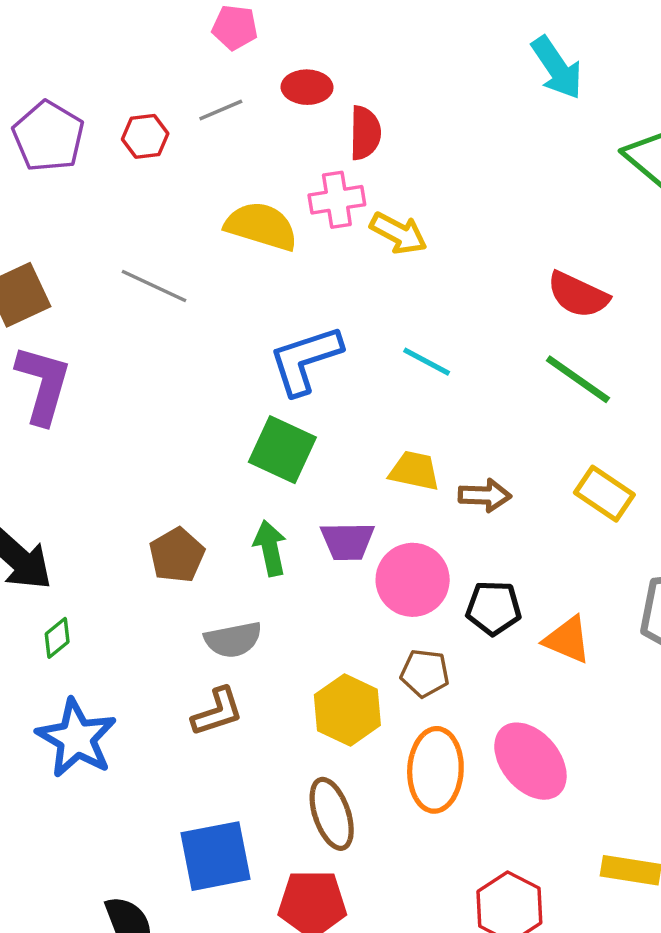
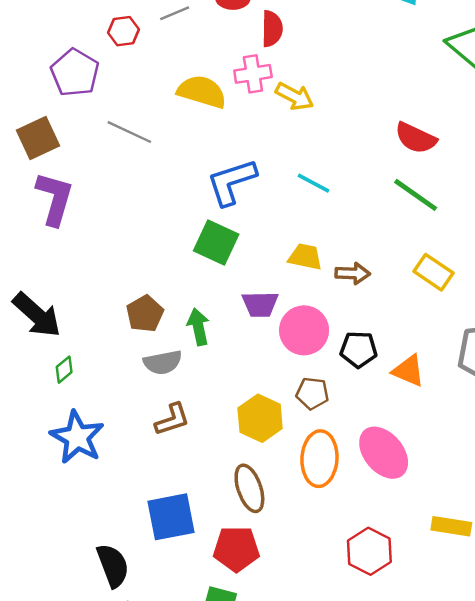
purple pentagon: (48, 136) -> (75, 73), moved
green arrow: (270, 548) -> (198, 327), moved
gray semicircle: (233, 640) -> (163, 362), moved

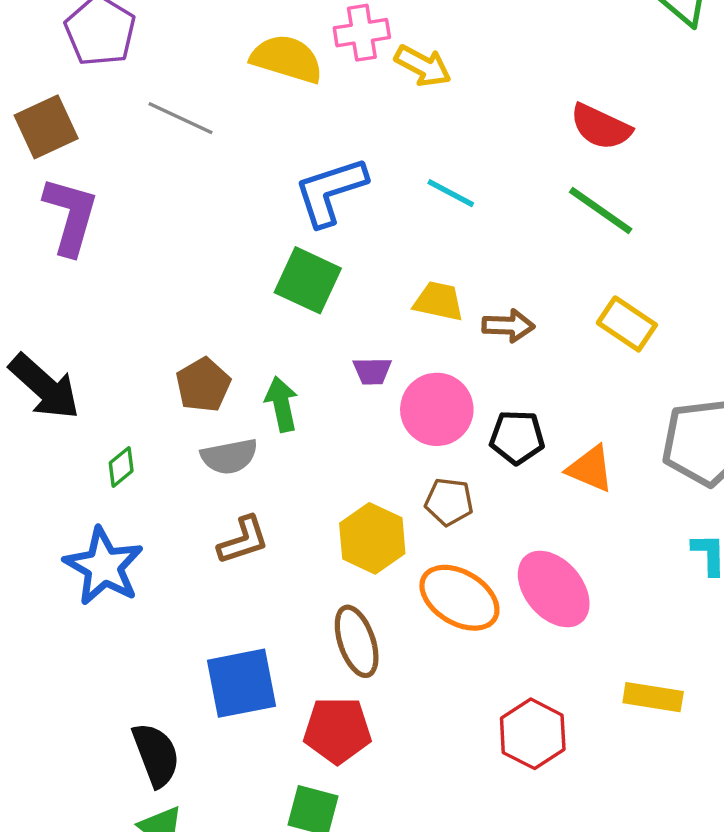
purple trapezoid: (260, 304) -> (372, 371), size x0.7
green diamond: (64, 370) -> (121, 467), moved
orange ellipse: (319, 459) -> (459, 598), turned -62

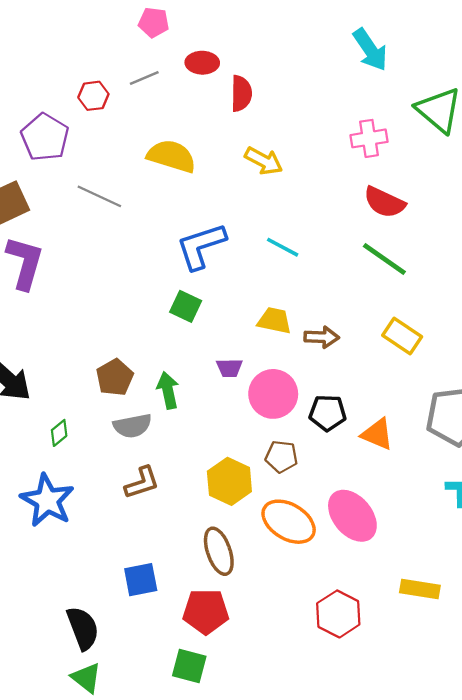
pink cross: (362, 33) -> (369, 138), moved
green square: (308, 280) -> (186, 306), size x0.7
blue square: (241, 683) -> (141, 580), size x0.7

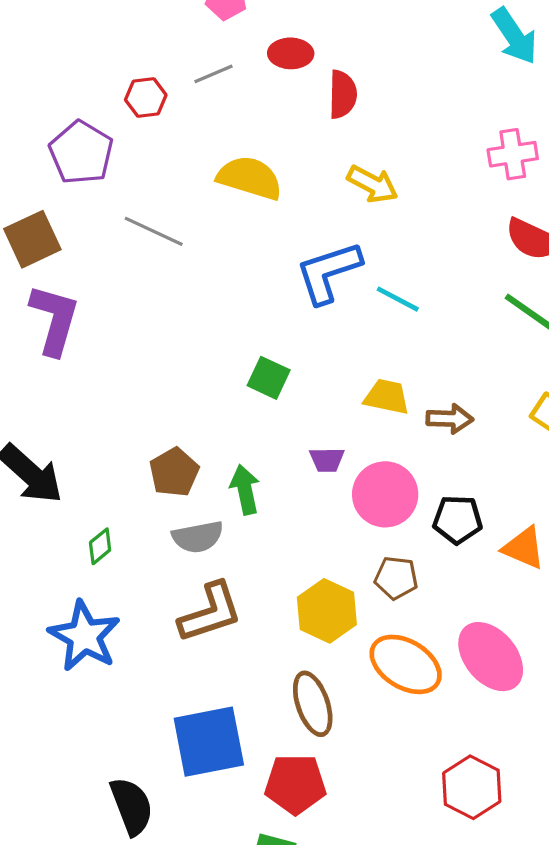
blue L-shape: (201, 246) -> (328, 272), moved
brown L-shape: (142, 483) -> (210, 612), size x1.4
blue square: (141, 580) -> (209, 742), size x1.6

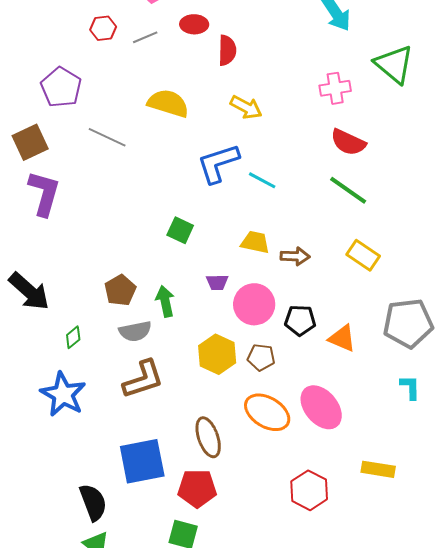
red hexagon: (146, 97) -> (103, 28), moved
yellow hexagon: (327, 611) -> (217, 354), moved

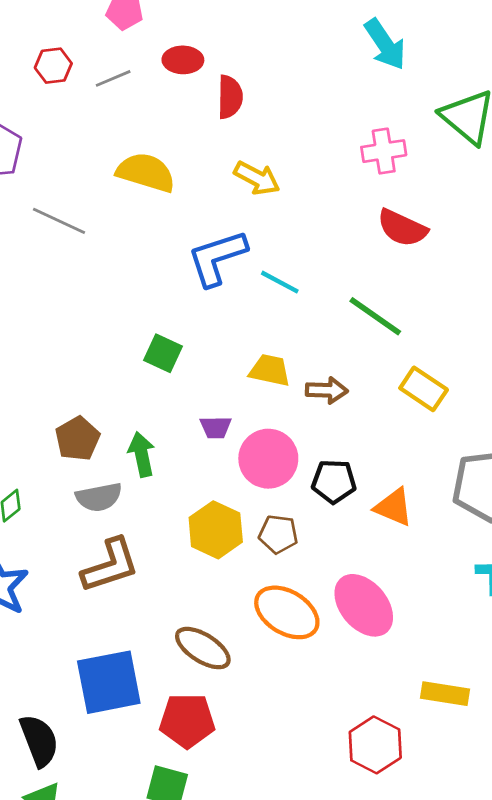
green line: (348, 190) -> (375, 316), moved
brown ellipse: (208, 437) -> (203, 648), turned -39
red hexagon: (309, 490) -> (375, 745), moved

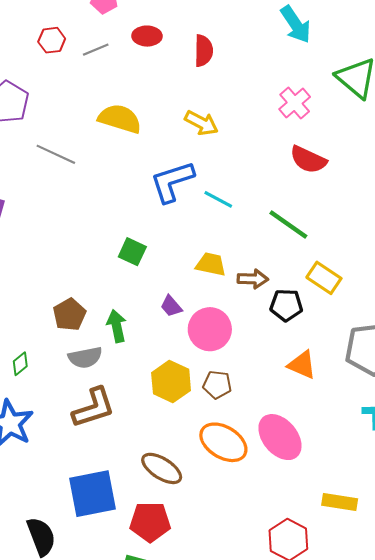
red semicircle: (230, 97) -> (204, 51), moved
pink cross: (384, 151) -> (295, 103), turned -32
purple trapezoid: (216, 427) -> (171, 306), turned 50
black pentagon: (334, 481) -> (286, 305), moved

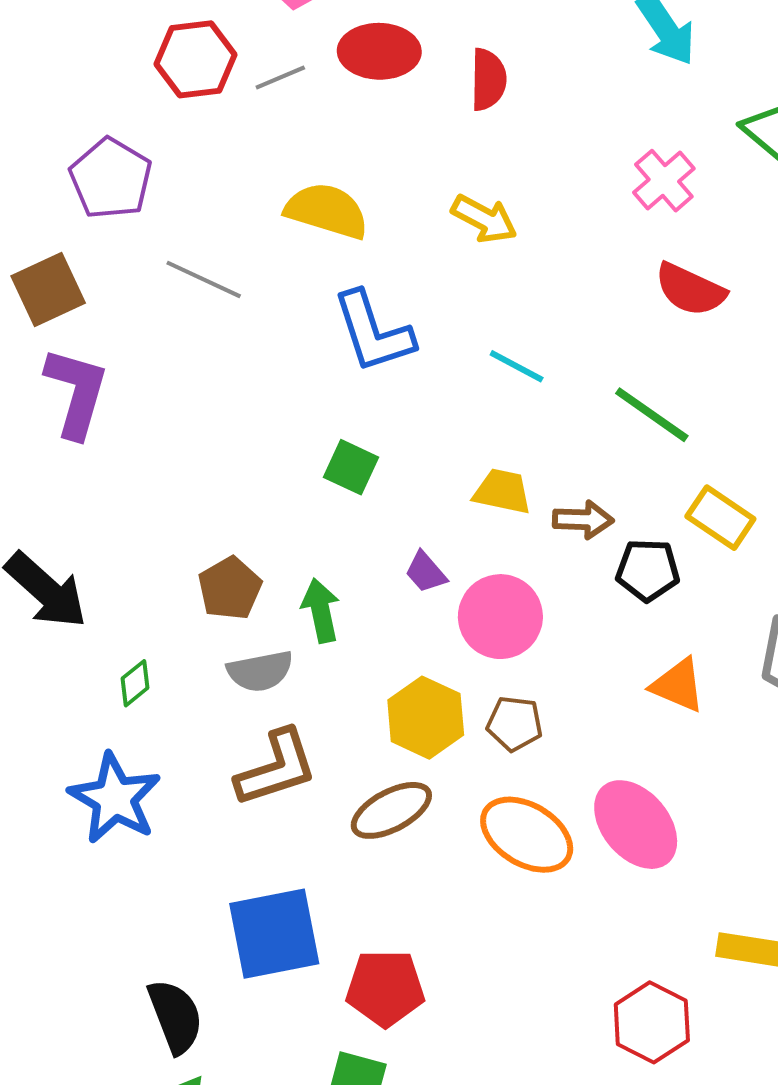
red ellipse: (147, 36) -> (379, 51), size x1.4
red hexagon: (52, 40) -> (196, 59), size x1.5
blue L-shape: (172, 182) -> (373, 332), moved, turned -90
brown ellipse: (162, 468) -> (391, 810), moved, turned -60

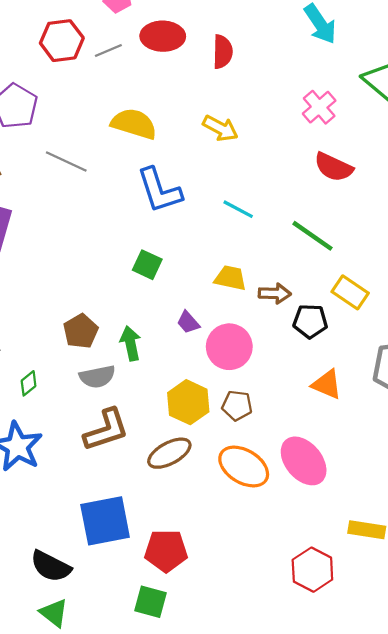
black semicircle: (175, 1016) -> (51, 566), turned 138

